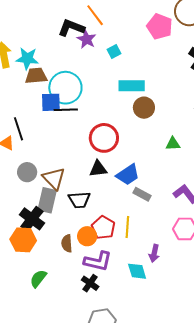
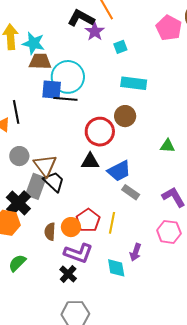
brown circle: (144, 108) -> (125, 116), moved
black trapezoid: (79, 200) -> (54, 182), moved, turned -140

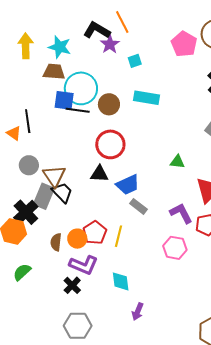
cyan star: (33, 43) -> (60, 47), moved
brown circle: (125, 116) -> (109, 104), moved
purple arrow: (135, 252) -> (138, 312), moved

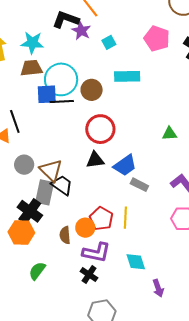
pink pentagon: (184, 44) -> (157, 39), moved
purple arrow: (138, 312) -> (158, 288), turned -30

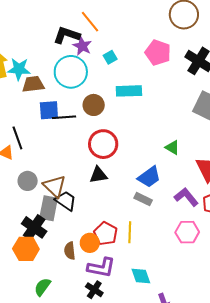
cyan star: (32, 43) -> (19, 69), moved
cyan circle: (61, 79) -> (71, 72), moved
green triangle: (169, 134) -> (172, 147), turned 35
blue trapezoid: (125, 165) -> (149, 177), moved

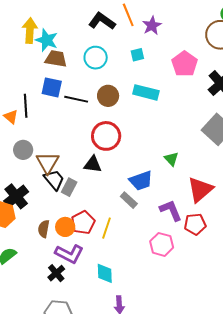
purple star: (82, 46) -> (152, 26), moved
cyan circle: (71, 72) -> (96, 58), size x0.7
blue square: (49, 110) -> (52, 87), moved
gray rectangle: (49, 208) -> (69, 187), moved, size x0.7

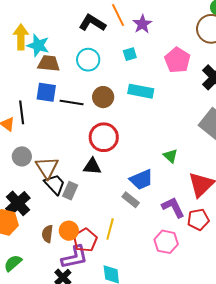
red pentagon: (83, 223) -> (85, 240), moved
purple L-shape: (69, 254) -> (75, 257), turned -36

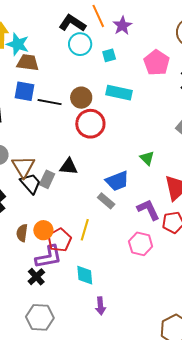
cyan circle: (88, 60) -> (80, 44), moved
red circle: (104, 137) -> (90, 124), moved
gray rectangle: (70, 191) -> (47, 179), moved

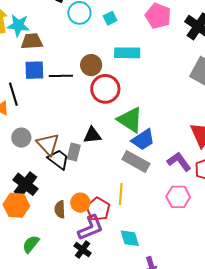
green triangle: (147, 158) -> (130, 120), moved, size x1.8
gray rectangle: (106, 201) -> (136, 161), size x1.5

